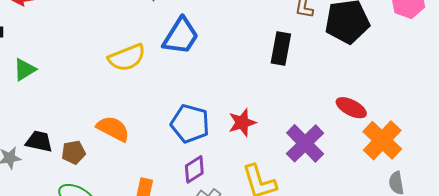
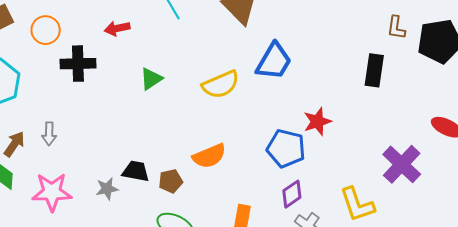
green triangle: (25, 70) -> (151, 79), moved
red star: (242, 123) -> (317, 121), moved
orange semicircle: (113, 129) -> (209, 156), turned 132

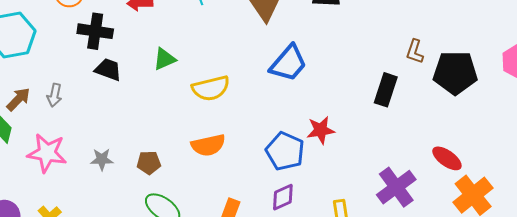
yellow semicircle: (221, 84) -> (211, 88), moved
black trapezoid: (136, 171) -> (108, 70), moved
brown pentagon: (171, 181) -> (149, 163), moved

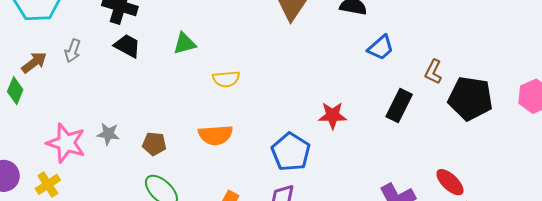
blue trapezoid: (288, 63) -> (381, 48), moved, size x0.7
yellow semicircle: (211, 88) -> (226, 79), size x0.7
gray arrow: (54, 95) -> (73, 51), moved
red star: (321, 130) -> (333, 115), moved
pink star: (47, 153) -> (66, 143), moved

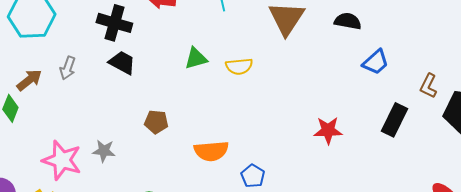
green triangle: (185, 43) -> (196, 58), moved
yellow semicircle: (226, 79) -> (239, 66), moved
brown pentagon: (154, 144) -> (156, 122), moved
blue pentagon: (291, 152) -> (253, 176), moved, size x0.6

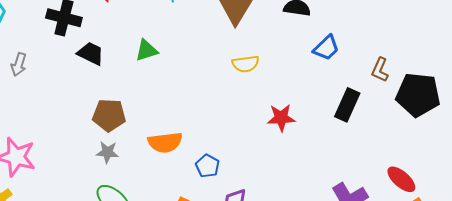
black trapezoid: (122, 63) -> (91, 53), moved
yellow semicircle: (239, 66) -> (246, 64), moved
brown pentagon: (156, 122) -> (109, 115), size x1.4
gray star: (104, 151) -> (107, 152), moved

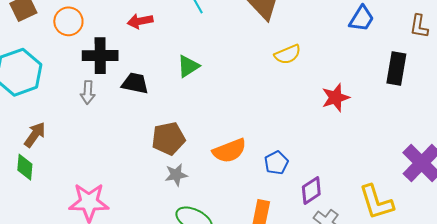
gray arrow: (19, 64) -> (88, 92), moved
blue pentagon: (207, 166) -> (276, 163), turned 30

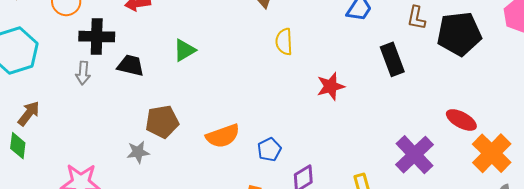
yellow semicircle: (288, 54) -> (284, 42), turned 108
black rectangle: (396, 69) -> (392, 59), turned -32
gray star: (176, 175) -> (138, 152), moved

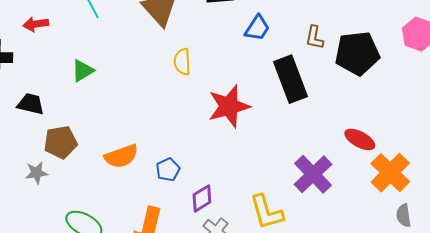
black rectangle: (392, 59) -> (290, 79), size x1.4
black trapezoid: (131, 65) -> (31, 104), moved
red star: (331, 86) -> (229, 106), size x1.5

